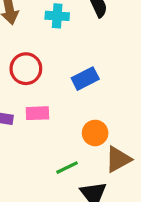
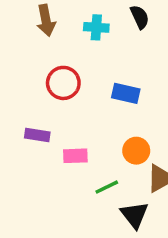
blue rectangle: (85, 79) -> (126, 93), turned 40
pink rectangle: (37, 113) -> (75, 156), moved

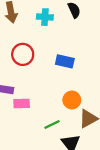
pink rectangle: (75, 156) -> (22, 103), moved

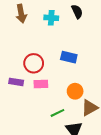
red circle: (23, 54) -> (34, 63), moved
pink rectangle: (22, 103) -> (41, 84), moved

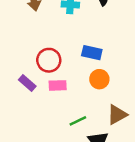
purple rectangle: (16, 82) -> (27, 83), turned 32
orange circle: (75, 91) -> (99, 79), moved

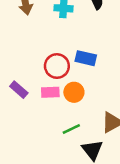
red circle: (49, 60) -> (57, 66), moved
orange circle: (99, 79) -> (74, 92), moved

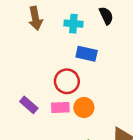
blue rectangle: (86, 58) -> (87, 54), moved

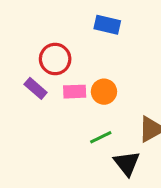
red circle: (67, 81) -> (55, 59), moved

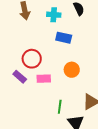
orange circle: (104, 92) -> (72, 70), moved
green line: (101, 137) -> (60, 107), turned -56

